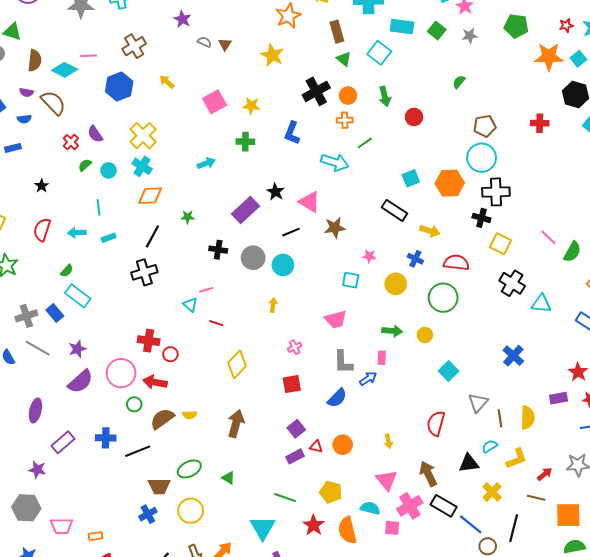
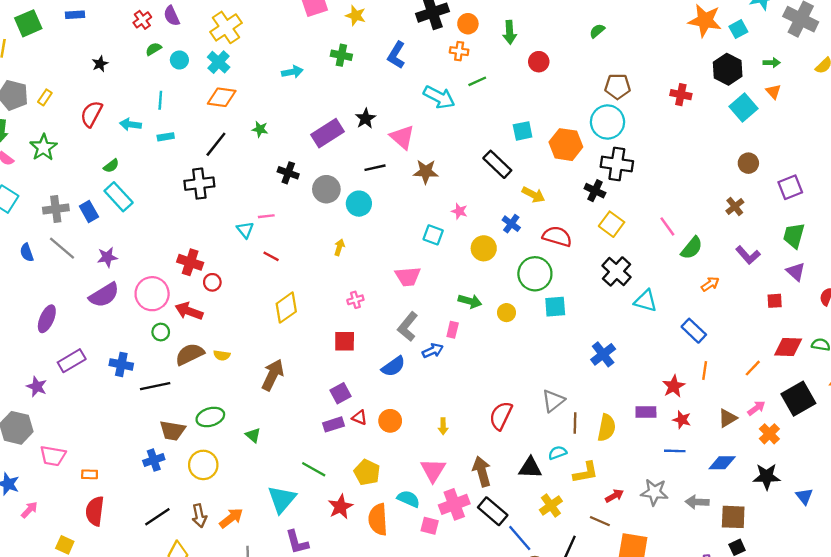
gray L-shape: (343, 362) -> (408, 327), turned 30
cyan square: (448, 371) -> (555, 307), moved, turned 30

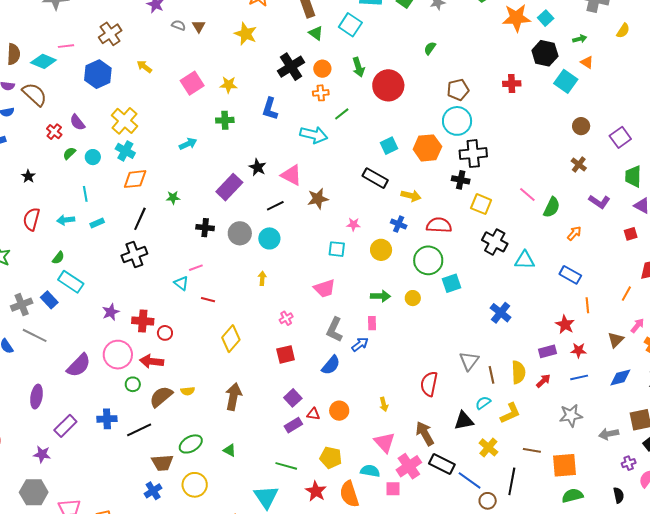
red circle: (539, 62) -> (388, 85), size x1.8
purple star: (107, 257) -> (111, 312), moved
red arrow: (614, 496) -> (543, 381), moved
gray arrow: (697, 502) -> (609, 434), moved

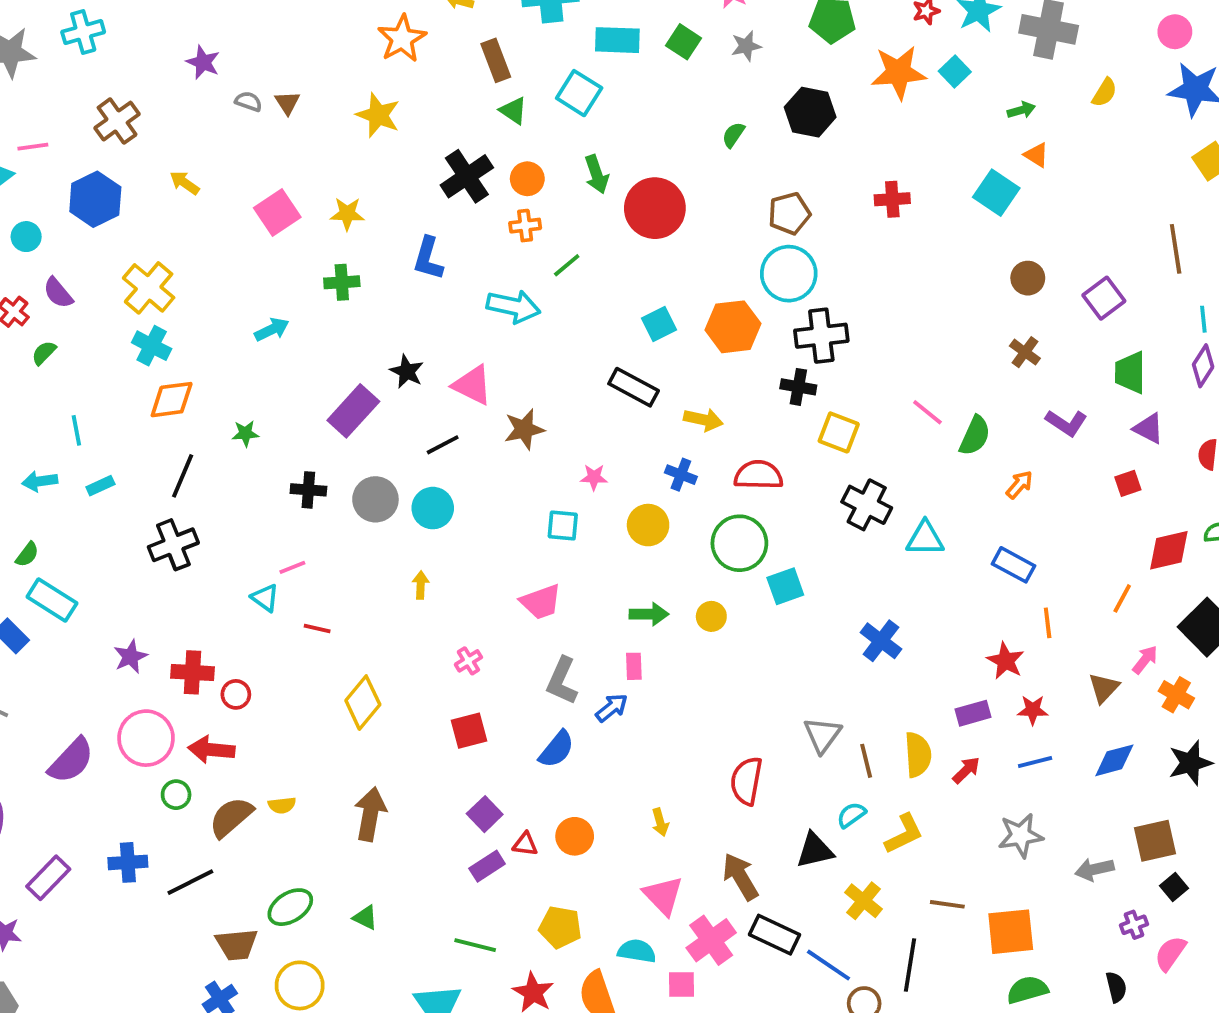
black hexagon: (545, 53) -> (810, 112), moved
cyan circle: (93, 157) -> (26, 237), moved

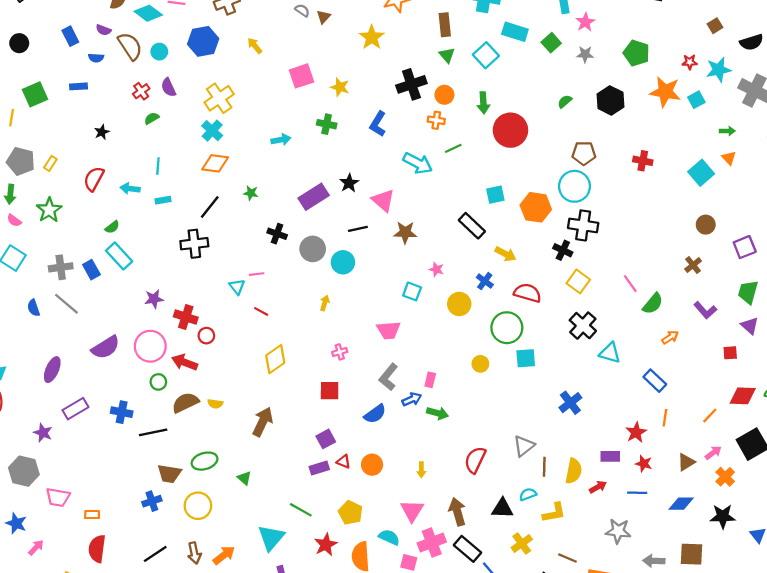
green arrow: (649, 614) -> (437, 413), moved

